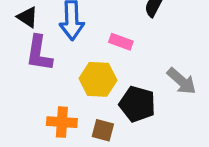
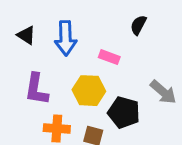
purple L-shape: (39, 53) -> (36, 89), moved

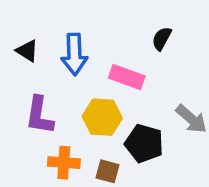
pink rectangle: (109, 57) -> (127, 77), size x1.4

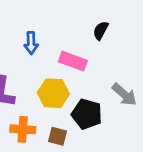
blue arrow: (74, 54) -> (31, 43), size x0.7

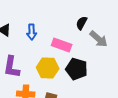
gray arrow: (124, 95) -> (99, 39), moved
black pentagon: (87, 114) -> (77, 69), moved

